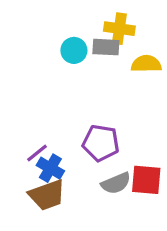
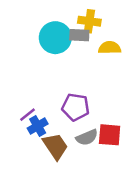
cyan circle: (74, 50) -> (55, 38), size x1.6
blue cross: (50, 168) -> (38, 126), turned 30
brown trapezoid: (47, 195) -> (55, 146), moved, turned -104

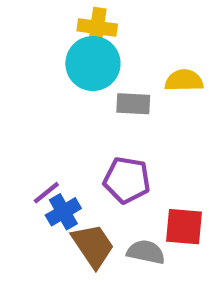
yellow cross: (89, 21) -> (97, 28), moved
gray rectangle: (79, 35) -> (133, 104), moved
gray semicircle: (87, 137) -> (146, 252), moved, turned -145

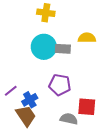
cyan circle: (93, 64) -> (44, 47), moved
purple line: (46, 193) -> (11, 91), moved
brown trapezoid: (93, 246) -> (26, 116), moved

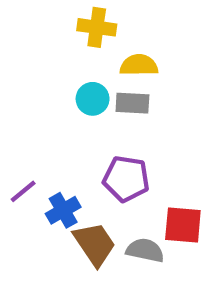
yellow semicircle: (87, 38) -> (139, 65), moved
cyan circle: (44, 47) -> (93, 99), size x0.6
brown trapezoid: (26, 116) -> (95, 244), moved

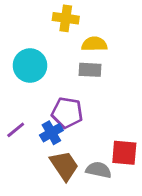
cyan circle: (93, 99) -> (30, 66), moved, size x1.5
purple pentagon: (126, 179) -> (67, 113), moved
blue cross: (63, 210) -> (51, 133), moved

